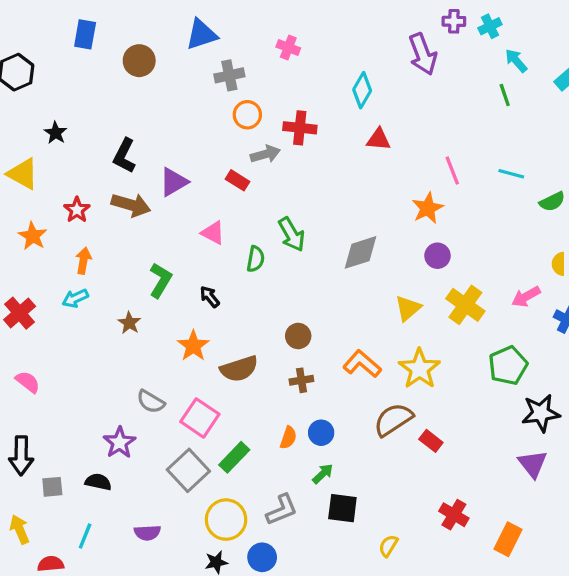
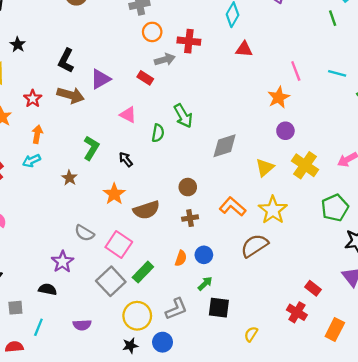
gray diamond: (360, 252) -> (225, 146), moved
red rectangle: (431, 441) -> (313, 288), moved
gray square: (52, 487) -> (15, 308), moved

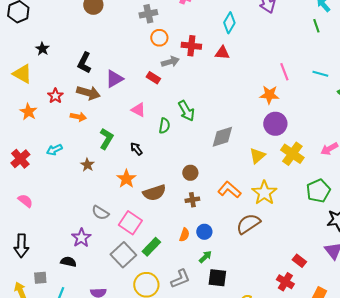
red triangle: (244, 49) -> (222, 53), moved
orange star: (279, 97) -> (269, 95), turned 30
purple circle: (285, 131) -> (275, 124), size x1.5
orange arrow: (37, 134) -> (78, 117), moved, turned 91

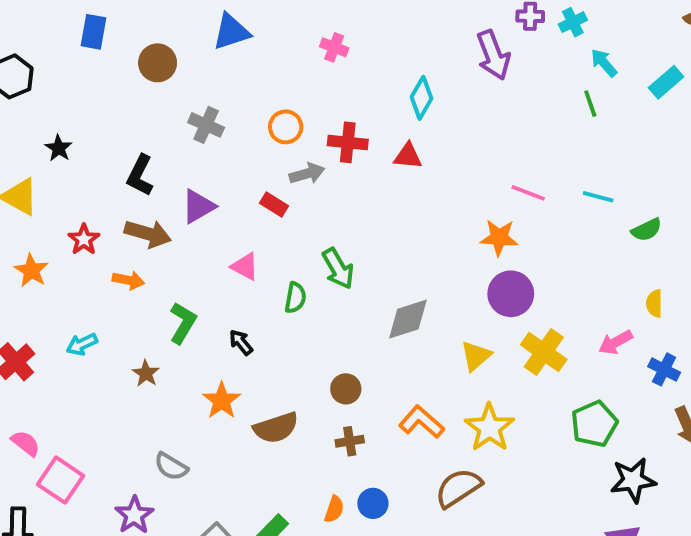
gray cross: (148, 14) -> (206, 125), moved, turned 36
pink line: (284, 72) -> (528, 193), turned -48
pink square: (130, 223) -> (60, 480), moved

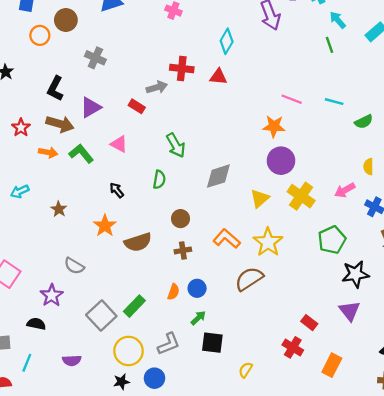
orange circle: (286, 127) -> (40, 35), moved
green semicircle: (295, 298) -> (159, 180), moved
green L-shape: (183, 323) -> (81, 154), moved, turned -70

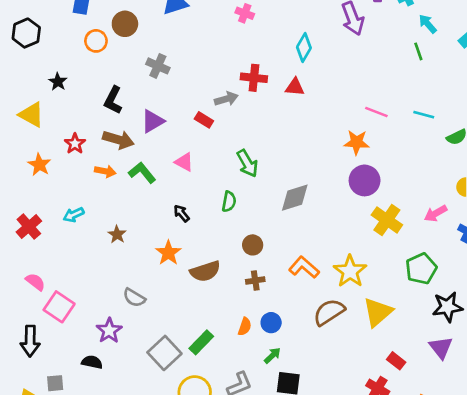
yellow triangle: (260, 198) -> (378, 312), moved, size x1.4

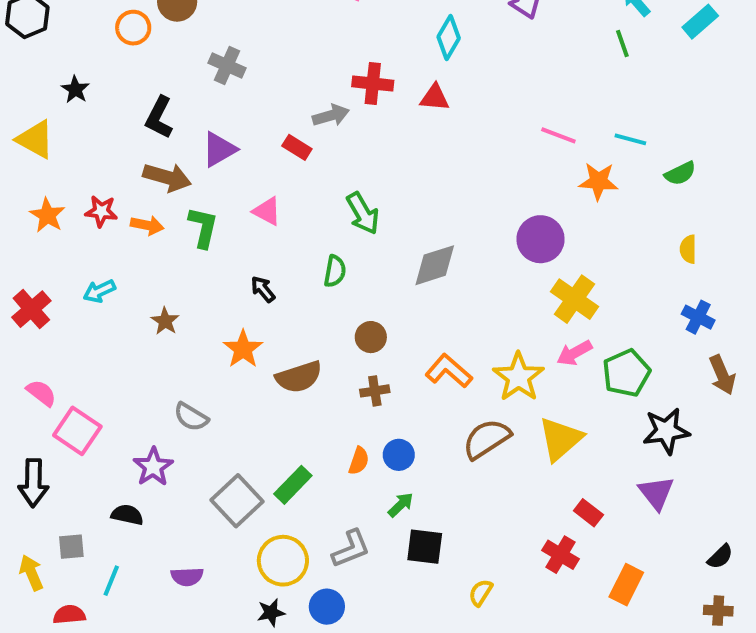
orange star: (357, 142) -> (598, 181), moved
red star: (75, 144) -> (101, 211), moved, turned -30
green L-shape: (142, 173) -> (203, 227), turned 52
pink arrow: (436, 213) -> (574, 353), moved

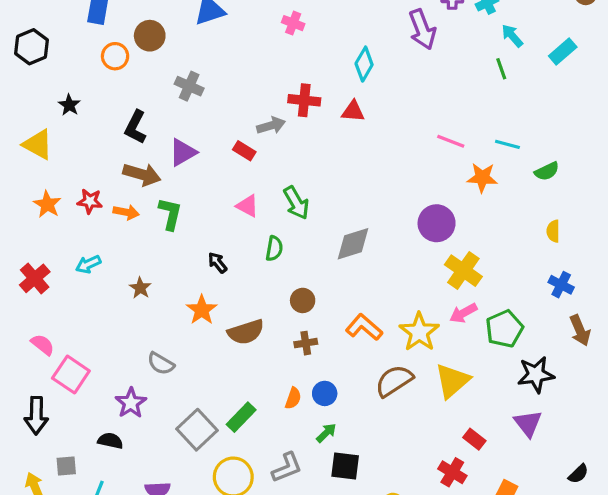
pink triangle: (267, 211) -> (247, 206), moved

